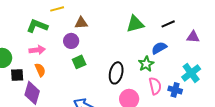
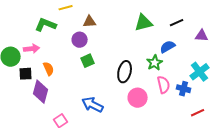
pink arrow: (37, 50) -> (32, 49), moved

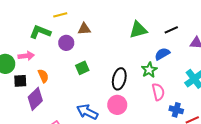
purple circle: (80, 40) -> (66, 43), moved
blue cross: (184, 89) -> (176, 110), moved
purple diamond: (41, 92) -> (35, 99), turned 30
pink circle: (138, 98) -> (117, 105), moved

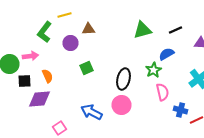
green L-shape: (40, 32) -> (44, 32), turned -75
purple diamond: (35, 99) -> (40, 99), turned 40

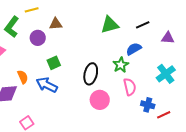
orange semicircle: (48, 76) -> (23, 77), moved
pink circle: (122, 105) -> (100, 100), moved
blue arrow: (92, 112) -> (47, 85), moved

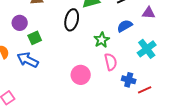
purple circle: (38, 38) -> (20, 23), moved
blue semicircle: (134, 49) -> (125, 26), moved
black ellipse: (91, 74) -> (72, 20), moved

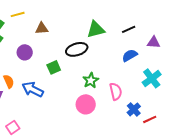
black ellipse: (72, 20) -> (77, 49), turned 60
green square: (35, 38) -> (54, 67), moved
green star: (102, 40) -> (91, 80), moved
blue cross: (129, 80) -> (134, 109), turned 32

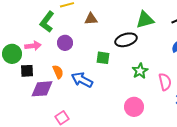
purple circle: (25, 52) -> (65, 43), moved
green square: (54, 67) -> (103, 58), turned 32
pink circle: (86, 104) -> (134, 107), moved

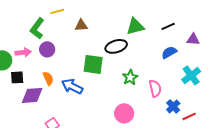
purple circle: (65, 43) -> (47, 49), moved
green square: (103, 58) -> (93, 64), size x1.5

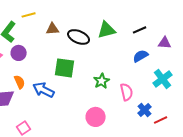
black ellipse: (116, 46) -> (79, 37), moved, turned 40

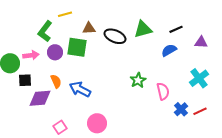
blue semicircle: (141, 56) -> (169, 50), moved
green square: (65, 68) -> (77, 47), moved
pink circle: (96, 117) -> (97, 123), moved
red line: (161, 120) -> (200, 111), moved

